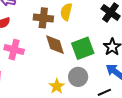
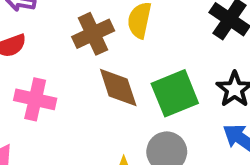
brown cross: (43, 18) -> (93, 34), turned -30

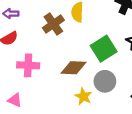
brown diamond: (118, 88) -> (73, 68), moved, turned -60

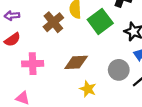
green square: (104, 49) -> (100, 21), moved
gray circle: (105, 81) -> (119, 70), moved

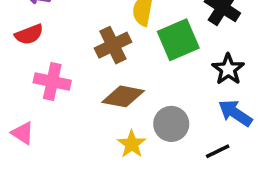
brown cross: (53, 22) -> (113, 45), moved
gray circle: (119, 70) -> (171, 124), moved

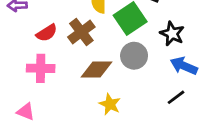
red semicircle: (29, 34) -> (47, 33), moved
gray circle: (171, 124) -> (134, 56), moved

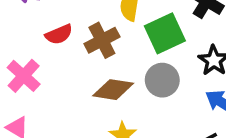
pink cross: (41, 68) -> (24, 76), moved, turned 32

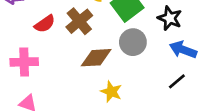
pink cross: (24, 76) -> (24, 62), turned -32

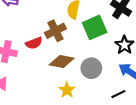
red semicircle: (45, 24) -> (34, 43), moved
gray circle: (133, 42) -> (91, 68), moved

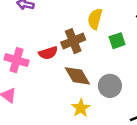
green square: (95, 27) -> (117, 41), size x0.6
brown diamond: (62, 61) -> (77, 76), turned 45

